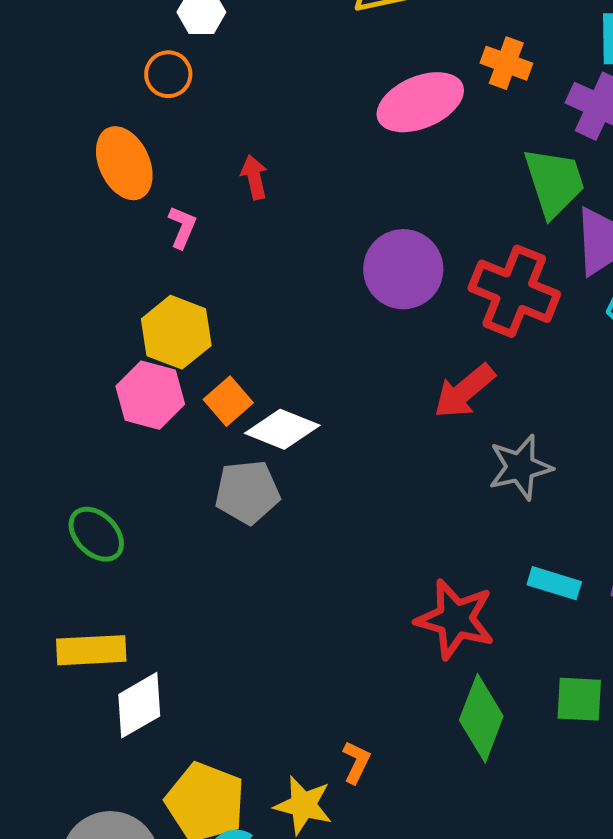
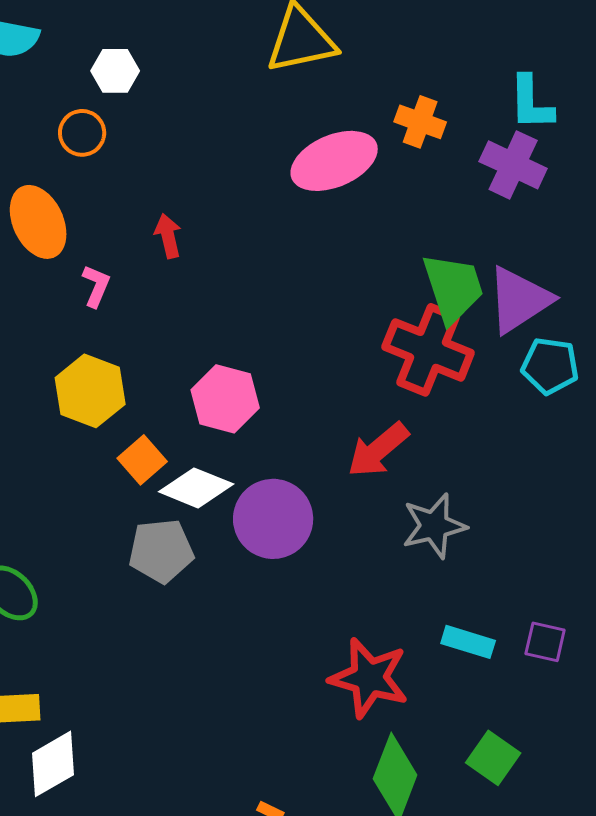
green trapezoid: (554, 182) -> (453, 288), moved
purple circle: (403, 269) -> (273, 519), moved
pink hexagon: (150, 395) -> (225, 399), moved
green square: (579, 699) -> (493, 758), turned 32

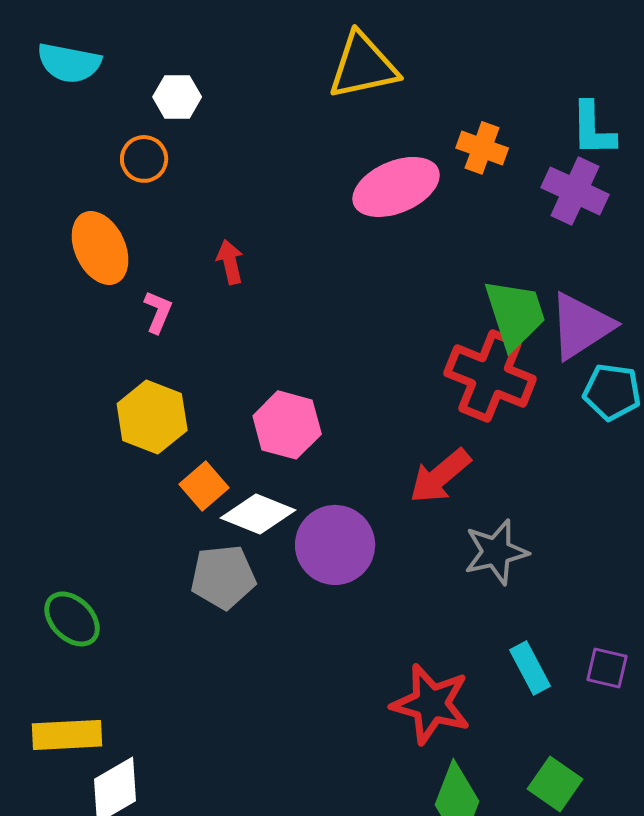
cyan rectangle: (468, 642) -> (530, 668), turned 45

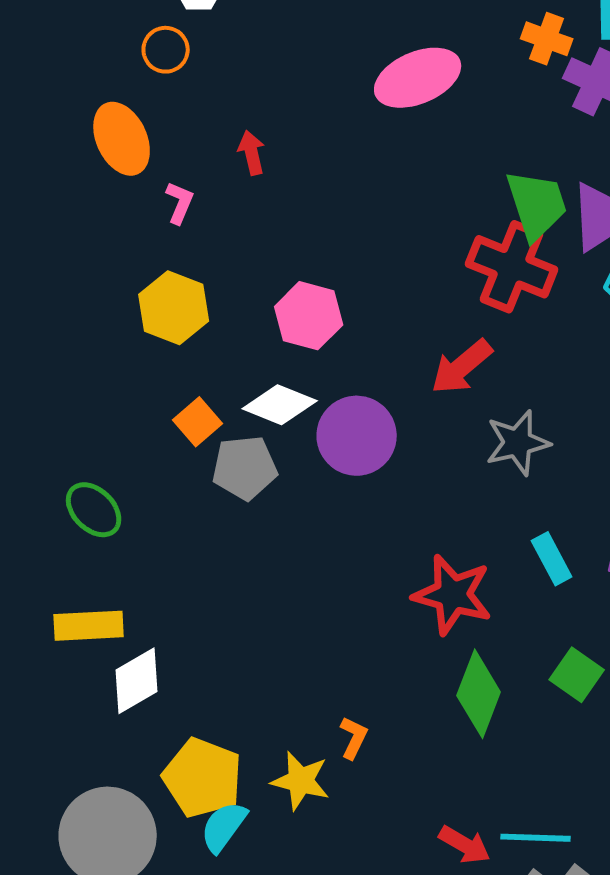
orange cross: (482, 148) -> (547, 39), moved
orange square: (204, 486) -> (198, 422), moved

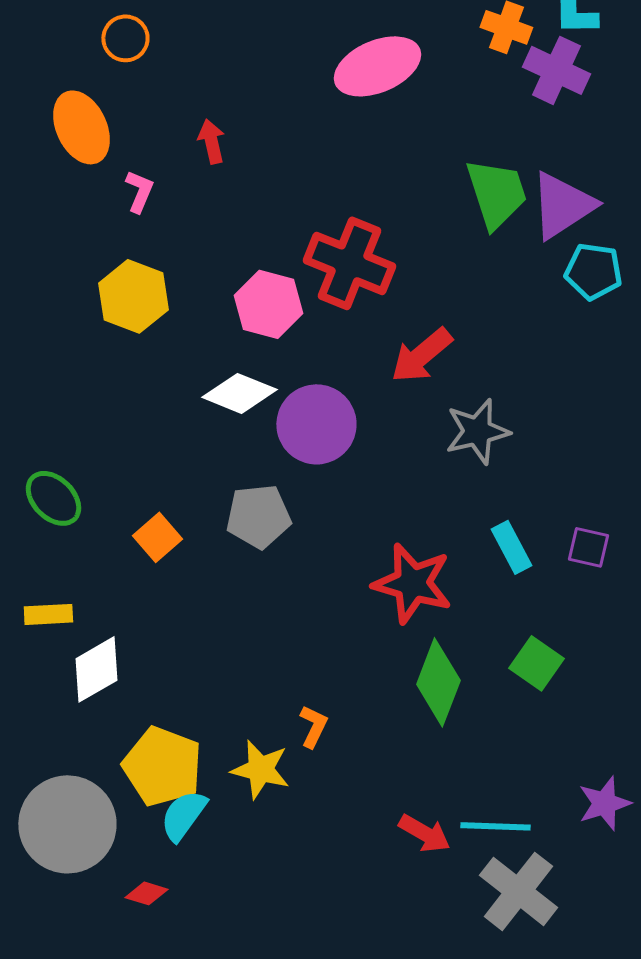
red cross: (512, 267) -> (349, 263), moved
orange square: (198, 422) -> (157, 537), moved
gray pentagon: (245, 468) -> (258, 516), moved
yellow rectangle: (89, 626) -> (48, 614), size x0.7

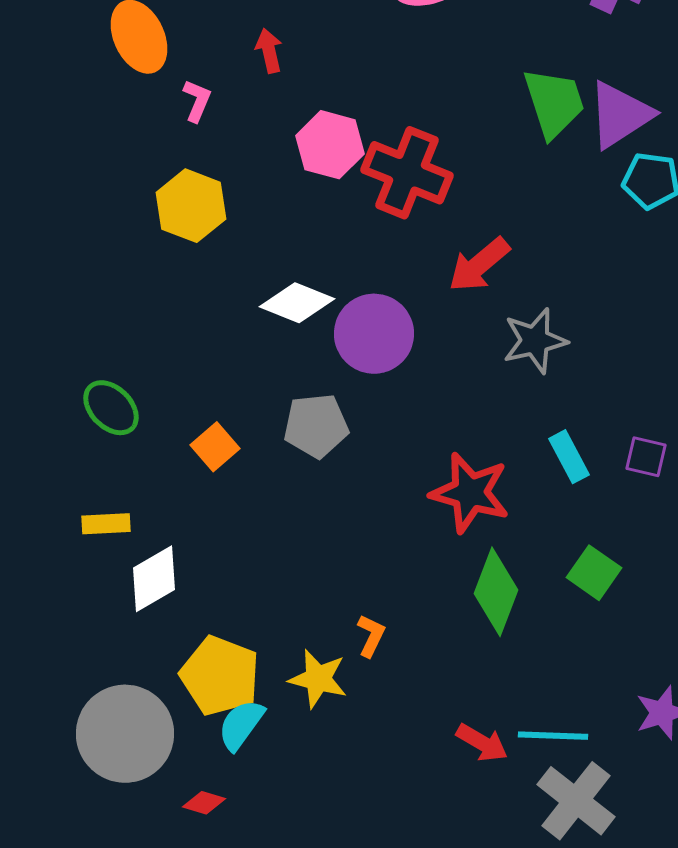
pink hexagon: (268, 304) -> (330, 145), moved

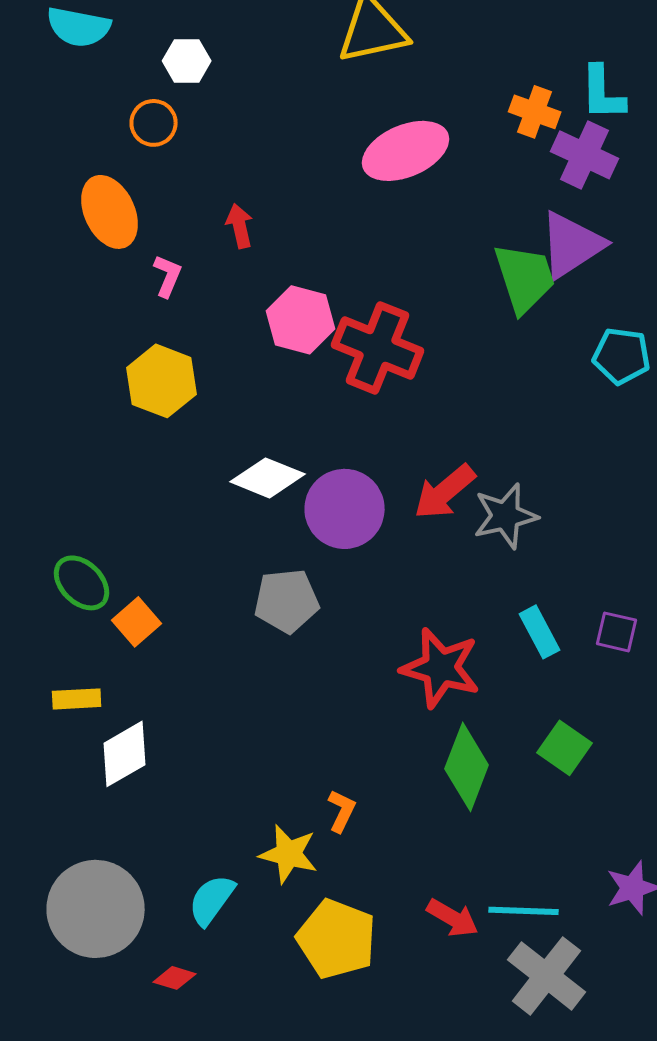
purple triangle: (620, 115) -> (572, 245), moved
red arrow: (479, 265) -> (445, 492), moved
orange square: (215, 447) -> (137, 622), moved
yellow pentagon: (220, 676) -> (337, 939), moved

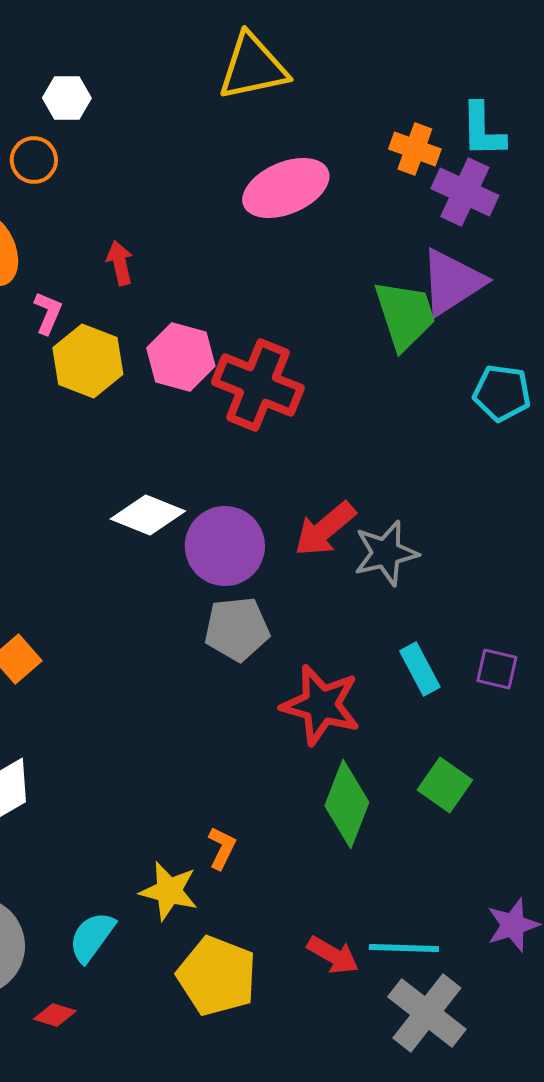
yellow hexagon: (162, 381) -> (88, 361), moved
gray pentagon: (287, 601) -> (237, 629), moved

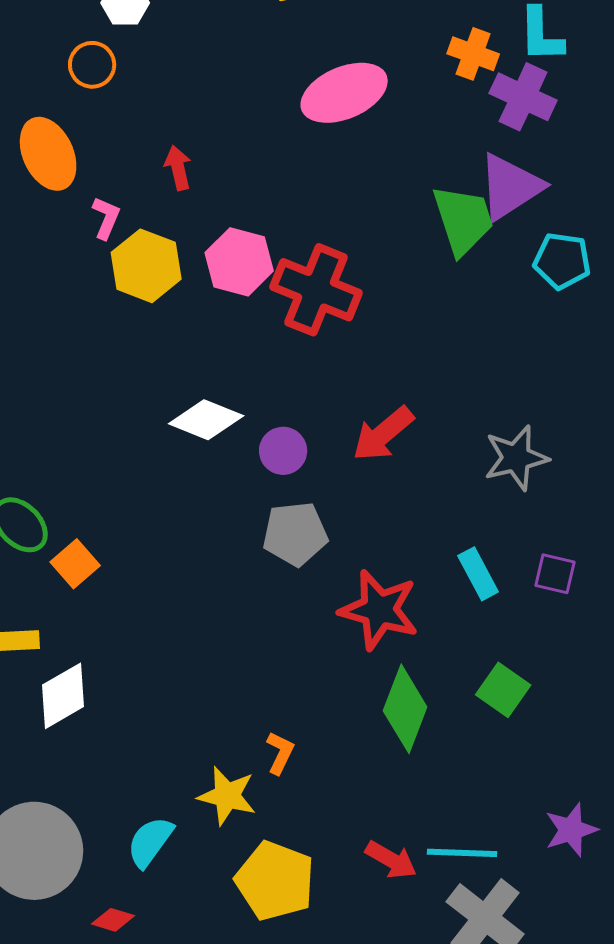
cyan pentagon: (502, 393) -> (562, 261), moved
purple circle: (225, 546) -> (283, 451), size x0.6
gray star: (386, 553) -> (516, 458), moved

